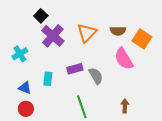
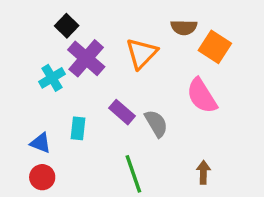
brown semicircle: (118, 31) -> (184, 27), moved
orange square: (142, 39) -> (215, 47), moved
cyan cross: (20, 54) -> (52, 78), moved
purple rectangle: (75, 69) -> (122, 112), turned 56

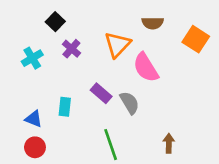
orange square: (215, 47) -> (196, 39), moved
purple cross: (86, 58) -> (71, 49), size x0.6
cyan cross: (52, 78) -> (32, 58), moved
pink semicircle: (202, 96) -> (146, 68), moved

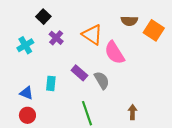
brown semicircle: (153, 23) -> (129, 21), moved
orange triangle: (117, 45) -> (92, 35), turned -40

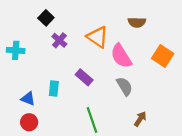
orange square: (154, 30) -> (163, 56), moved
cyan cross: (25, 45) -> (16, 50), moved, turned 35
gray semicircle: (102, 80) -> (124, 86), moved
brown arrow: (133, 112) -> (140, 119), turned 32

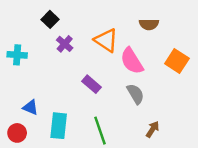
cyan rectangle: (54, 89) -> (59, 126), moved, size x1.5
red circle: (29, 122) -> (17, 133), moved

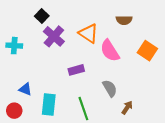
purple cross: (65, 44) -> (54, 36), size x1.5
purple rectangle: (91, 84) -> (76, 70), turned -56
gray semicircle: (135, 94) -> (110, 88), moved

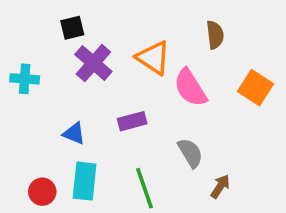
black square: (42, 16) -> (72, 28), turned 32
brown semicircle: (124, 20) -> (215, 35), turned -98
blue triangle: (25, 89) -> (74, 133), moved
red circle: (14, 111) -> (42, 192), moved

